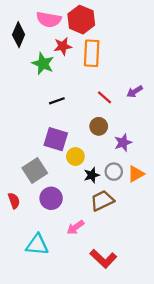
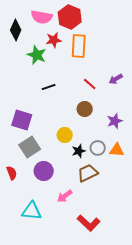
purple square: (56, 139) -> (22, 120), moved
purple star: (123, 143) -> (115, 121), moved
orange triangle: (136, 174) -> (117, 150), turned 35

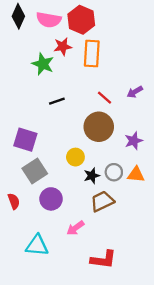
black diamond: (16, 30) -> (18, 16), moved
brown circle: (85, 109) -> (99, 127), size x1.6
red L-shape: (89, 223) -> (103, 259), turned -35

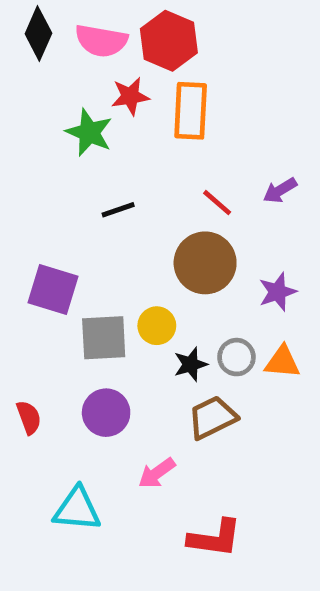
gray square: (35, 171) -> (104, 338), moved, turned 30

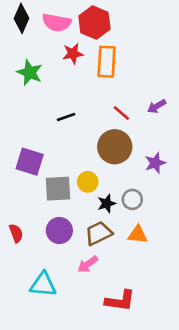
green star: (89, 133) -> (30, 72), moved
orange triangle: (282, 362) -> (138, 235), moved
brown trapezoid: (212, 417) -> (99, 233), moved

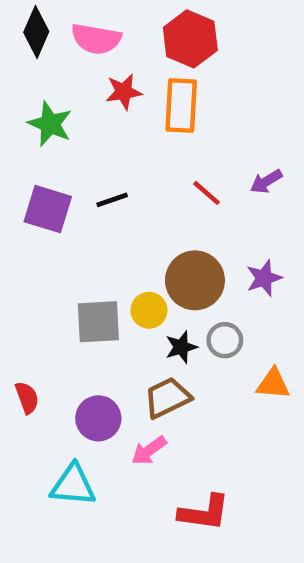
red hexagon: (94, 22) -> (190, 39), moved
brown circle: (115, 147) -> (195, 280), moved
purple square: (30, 162) -> (48, 209), moved
purple circle: (59, 231) -> (98, 418), moved
orange triangle: (138, 235) -> (273, 384), moved

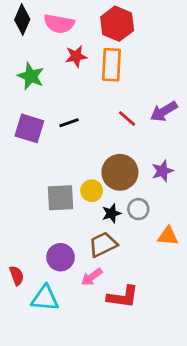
purple arrow: (266, 181) -> (164, 111), size x1.4
red semicircle: (27, 398) -> (17, 276), moved
red L-shape: (204, 513) -> (123, 297), moved

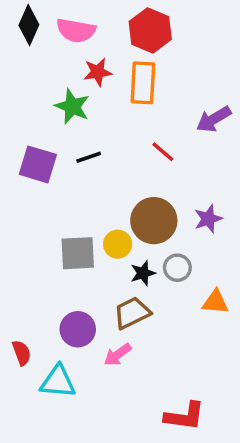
green star: (31, 76) -> (72, 106), moved
purple arrow: (164, 111) -> (214, 119), moved
red L-shape: (123, 297) -> (185, 416), moved

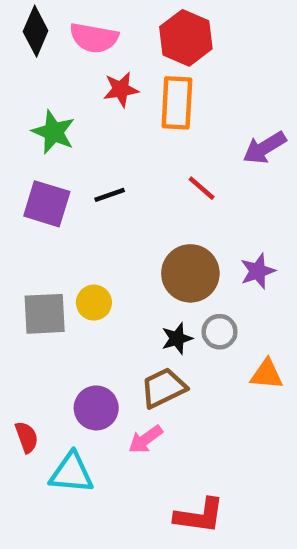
green star: (72, 106) -> (54, 132), moved
yellow circle: (118, 244) -> (94, 303), moved
gray square: (78, 253) -> (45, 314), moved
red L-shape: (185, 416) -> (199, 516), moved

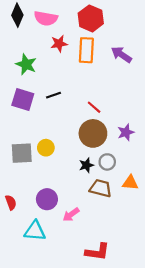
purple arrow: (264, 148) -> (121, 55), moved, turned 65
red line: (202, 188) -> (94, 107), moved
brown trapezoid: (163, 388) -> (101, 188), moved, turned 40
red semicircle: (27, 437) -> (11, 202), moved

